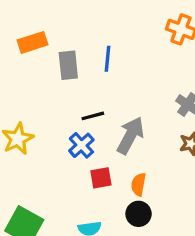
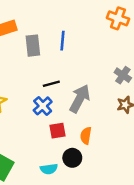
black circle: (139, 214) -> (72, 158), moved

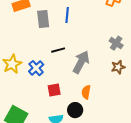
blue cross: (43, 106) -> (36, 68), moved
red square: (57, 131) -> (54, 90), moved

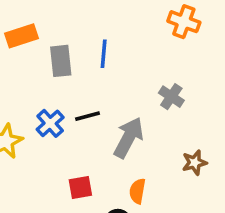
gray cross: (116, 43) -> (171, 97), moved
brown star: (118, 67) -> (194, 163), moved
blue cross: (36, 68) -> (50, 123), moved

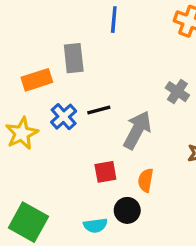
orange rectangle: (22, 36) -> (37, 80), moved
blue line: (104, 54) -> (114, 20), moved
red square: (80, 188) -> (105, 172), moved

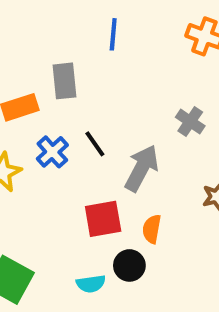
black line: (99, 110) -> (95, 144), turned 70
red square: (105, 172) -> (103, 219), size x1.4

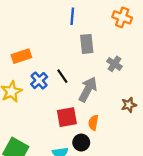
gray rectangle: (65, 81) -> (87, 44), moved

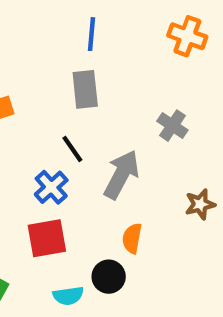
gray rectangle: (87, 44) -> (85, 89), moved
blue cross: (39, 81) -> (51, 187), moved
red square: (67, 117) -> (47, 238), moved

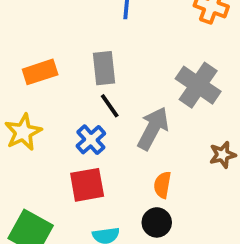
gray rectangle: (85, 89) -> (104, 68), moved
gray cross: (172, 126) -> (198, 85), size x1.6
black circle: (109, 277) -> (157, 222), moved

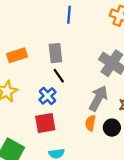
gray arrow: (153, 128) -> (98, 98), moved
black circle: (157, 222) -> (112, 128), moved

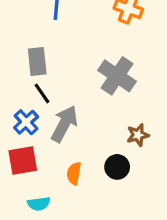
gray arrow: (98, 98) -> (64, 124), moved
orange semicircle: (90, 123) -> (74, 173), moved

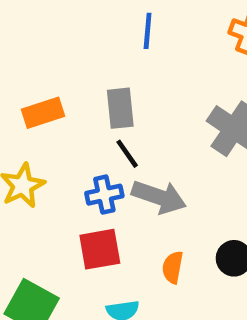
blue cross: (26, 122) -> (104, 195), turned 30
gray arrow: (64, 124) -> (159, 197), turned 81

